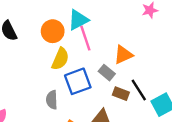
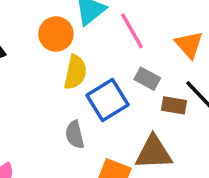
pink line: (85, 38) -> (132, 31), moved
orange triangle: (123, 55) -> (189, 45), moved, turned -36

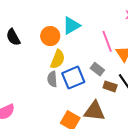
pink line: (132, 31) -> (107, 41), moved
gray semicircle: (75, 135) -> (52, 79), moved

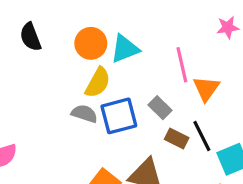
cyan triangle: (71, 26) -> (125, 49), moved
gray semicircle: (52, 79) -> (84, 114), turned 105

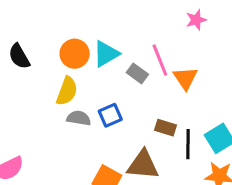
yellow semicircle: (98, 83) -> (67, 91), moved
gray rectangle: (160, 108) -> (137, 73), moved
blue square: (119, 116) -> (110, 115), size x0.7
black line: (202, 136) -> (188, 144), moved, turned 36

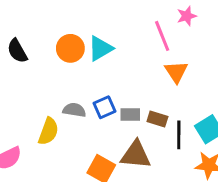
pink line: (160, 60) -> (162, 36), moved
gray rectangle: (137, 73) -> (130, 115), moved, turned -36
yellow semicircle: (67, 91) -> (48, 131), moved

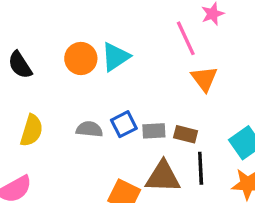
yellow semicircle: (48, 131) -> (32, 130), moved
black line: (179, 135) -> (201, 168), moved

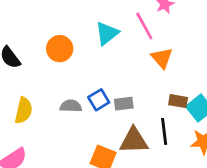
cyan triangle: (115, 57) -> (107, 33), moved
brown rectangle: (186, 134) -> (178, 101), moved

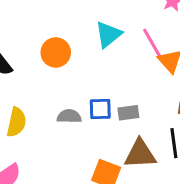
pink line: (144, 26) -> (152, 44), moved
blue square: (99, 100) -> (100, 109), turned 30

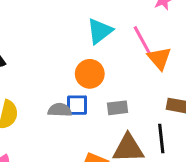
orange circle: (56, 52) -> (90, 74), moved
blue square: (100, 109) -> (77, 105), moved

